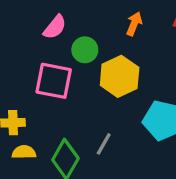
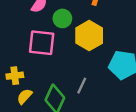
yellow semicircle: (24, 152) -> (24, 96), turned -42

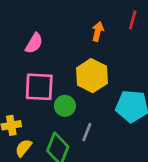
green circle: (62, 18) -> (65, 106), moved

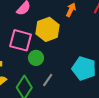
yellow hexagon: (92, 76) -> (48, 29), moved

